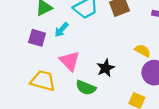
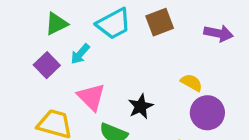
purple square: (37, 38) -> (47, 65), turned 30

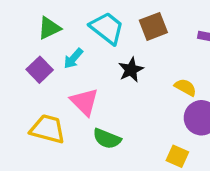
cyan trapezoid: (114, 24) -> (107, 28), turned -114
black star: (141, 106) -> (131, 70), moved

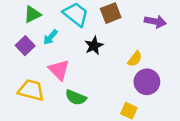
yellow semicircle: (185, 87) -> (135, 59), turned 98

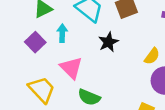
cyan arrow: (50, 37) -> (62, 33), turned 140
yellow trapezoid: (31, 90) -> (42, 90), turned 32

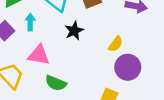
pink triangle: (71, 68) -> (39, 55), turned -35

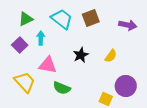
black star: (74, 31) -> (81, 55), moved
purple circle: (128, 67) -> (126, 86), moved

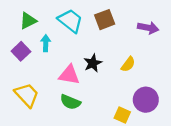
pink triangle: (48, 65) -> (69, 75), moved

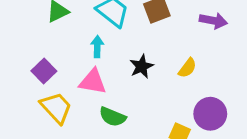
cyan arrow: (46, 43) -> (97, 47), moved
purple square: (21, 51) -> (44, 71), moved
pink triangle: (69, 75) -> (93, 82), moved

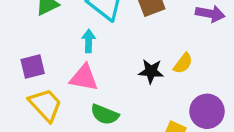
black star: (142, 66) -> (151, 71), moved, turned 30
purple square: (44, 71) -> (33, 66), turned 30

